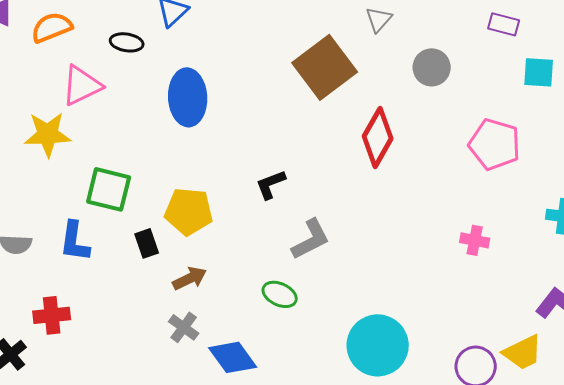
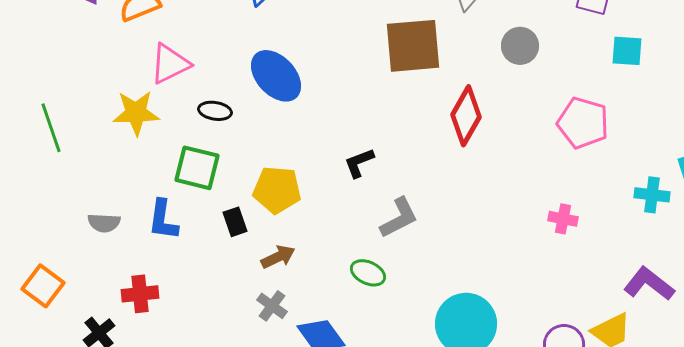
black ellipse: (127, 42) -> (215, 111), moved
brown square: (325, 67) -> (413, 46), turned 32
blue ellipse: (188, 97) -> (276, 76), turned -40

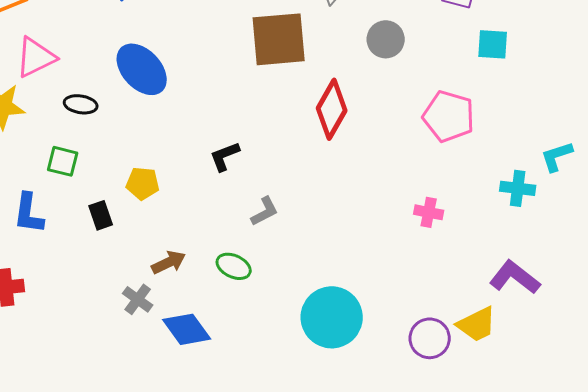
green square: (197, 168) -> (63, 161), size x0.7
yellow pentagon: (277, 190) -> (143, 183), size x0.7
gray L-shape: (399, 218) -> (265, 211), size x0.7
brown arrow: (278, 257) -> (169, 262), moved

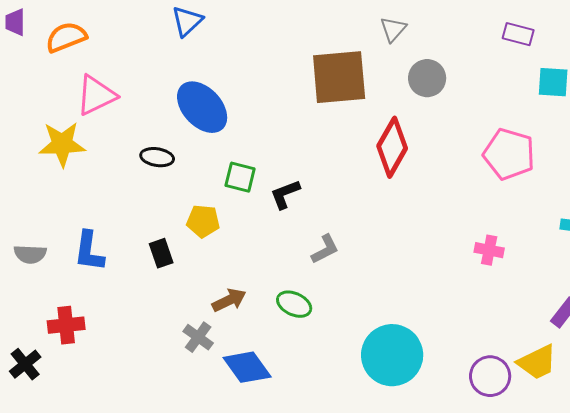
gray circle: (386, 39) -> (427, 78), moved
black ellipse: (81, 104) -> (157, 157), moved
green square: (63, 161) -> (240, 177), moved

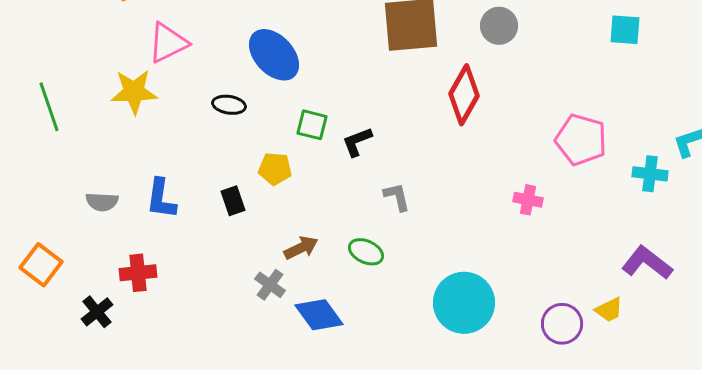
pink pentagon: (509, 154) -> (581, 140), moved
gray L-shape: (325, 249) -> (397, 197), turned -76
pink cross: (489, 250) -> (528, 200), moved
yellow trapezoid: (537, 362) -> (609, 310), size x0.7

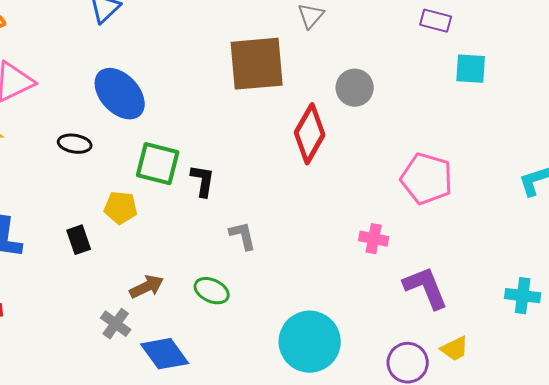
gray circle: (499, 26) -> (355, 88), moved
green square: (312, 125) -> (158, 164), size x1.4
black L-shape: (357, 142) -> (203, 181), turned 120
cyan cross: (650, 174) -> (523, 296), moved
purple L-shape: (647, 263) -> (426, 288), moved, turned 30

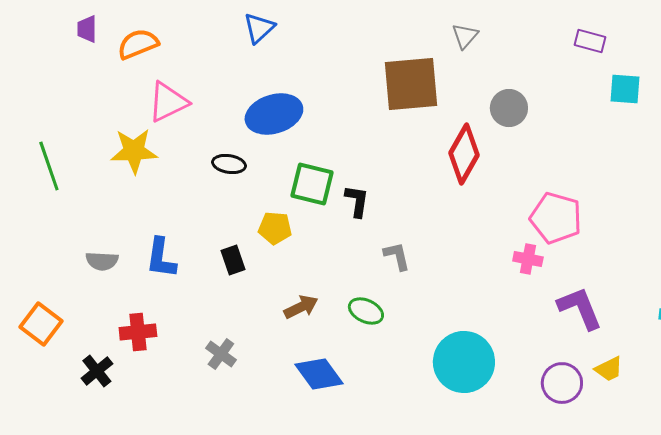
blue ellipse: (120, 94) -> (274, 114), turned -64
pink pentagon: (427, 179) -> (556, 218), moved
gray cross: (116, 324) -> (221, 354), moved

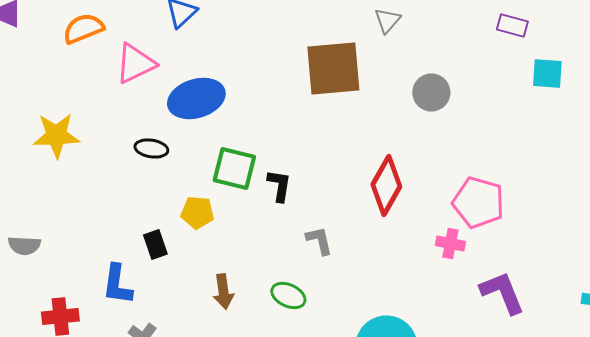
orange semicircle: (138, 44) -> (83, 28), moved
pink triangle: (168, 102) -> (135, 64), moved
red diamond: (464, 154) -> (386, 186), moved
blue L-shape: (161, 258) -> (117, 284), moved
brown arrow: (301, 307) -> (223, 292), turned 108

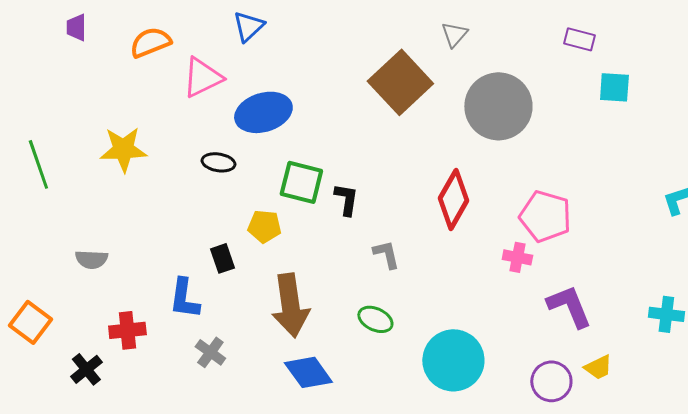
brown square: (333, 68) -> (400, 82), turned -38
gray circle: (431, 92) -> (498, 106), size x1.8
brown arrow: (223, 292) -> (290, 305), size x1.8
green ellipse: (288, 296) -> (375, 319), moved

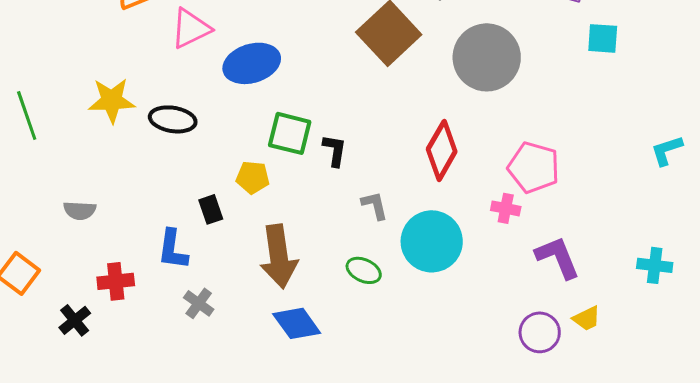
black ellipse: (218, 162) -> (173, 119), moved, size x1.4
cyan circle: (453, 360) -> (432, 241), moved

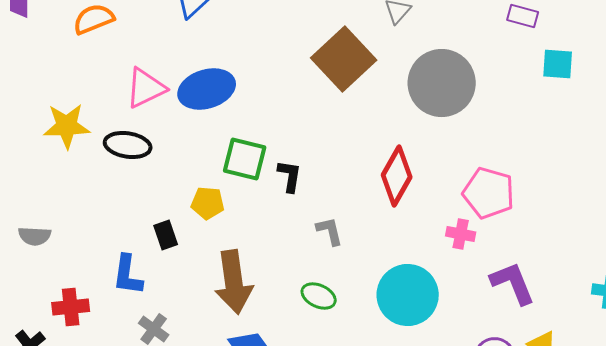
pink triangle: (191, 28) -> (146, 88), moved
cyan circle: (432, 241) -> (408, 295), moved

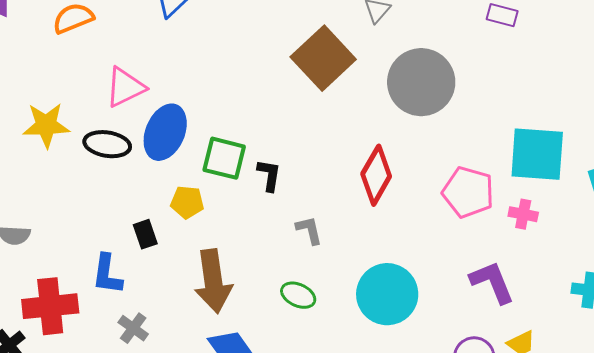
cyan square: (558, 64) -> (537, 154), moved, size x1.8
blue ellipse: (207, 89) -> (165, 132), moved, turned -50
pink cross: (461, 234) -> (523, 214), moved
red cross: (71, 307) -> (50, 306), size x1.5

